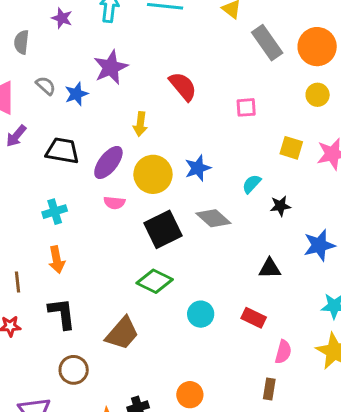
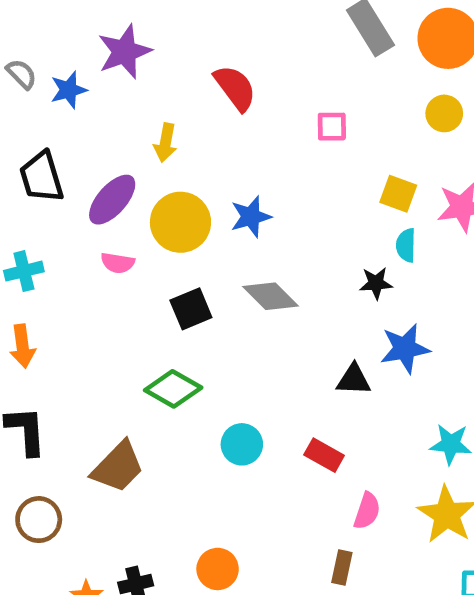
black trapezoid: (62, 151) -> (42, 177), turned -120
cyan semicircle: (252, 184) -> (406, 245), moved, turned -45
black square: (163, 229) -> (191, 309), size x0.7
blue star: (319, 245) -> (405, 349), moved

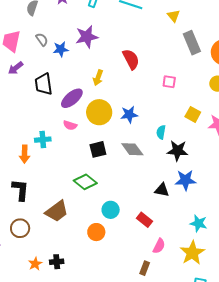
cyan semicircle: (406, 245) -> (161, 132), moved
cyan cross: (24, 271) -> (43, 140), moved
black star: (376, 283) -> (178, 151), size x1.5
orange circle: (218, 569) -> (96, 232), moved

